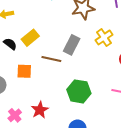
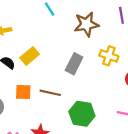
yellow cross: (104, 38) -> (109, 56), turned -36
brown line: (51, 59) -> (50, 93), moved

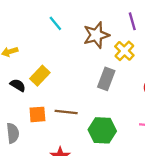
yellow cross: (109, 56) -> (124, 51), moved, turned 30
gray rectangle: (74, 64) -> (106, 79), moved

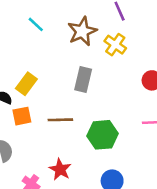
gray rectangle: (106, 79) -> (83, 80), moved
orange square: (37, 114) -> (22, 116), moved

